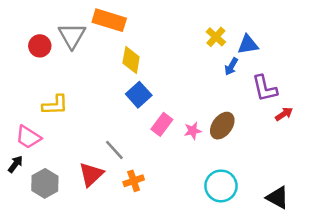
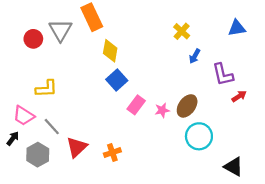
orange rectangle: (109, 20) -> (92, 17), turned 48
blue triangle: (248, 45) -> (237, 28), moved
gray line: (114, 150) -> (52, 127), moved
cyan circle: (221, 186) -> (199, 136), moved

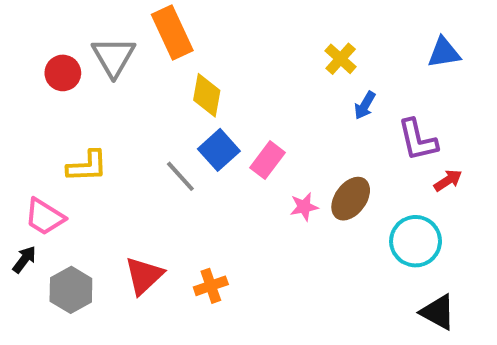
pink rectangle: (136, 105) -> (268, 160), moved
gray line: (52, 127) -> (180, 176), moved
cyan circle: (199, 136) -> (416, 241), moved

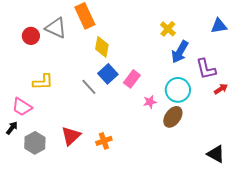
gray triangle: (114, 57) -> (56, 28), turned -35
blue arrow: (365, 105) -> (180, 52), size x1.6
brown ellipse: (351, 199) -> (173, 117), moved
cyan circle: (416, 241) -> (178, 90), moved

